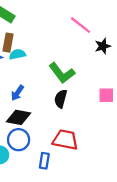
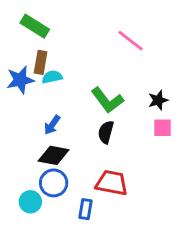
black star: (103, 46) -> (158, 100), moved

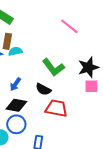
black star: (158, 100) -> (88, 67), size x1.5
black semicircle: (106, 132) -> (43, 89), moved, turned -77
red trapezoid: (112, 183) -> (56, 108), moved

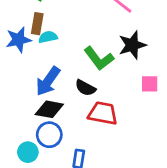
black star: (88, 67) -> (132, 45), moved
blue arrow: (15, 84) -> (48, 81), size x1.6

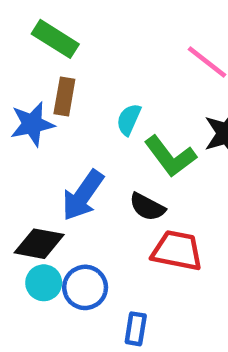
cyan semicircle: (48, 37) -> (129, 119), moved, turned -54
black diamond: (49, 109) -> (39, 244), moved
cyan circle: (28, 152) -> (44, 283), moved

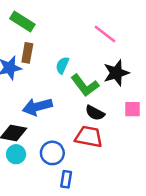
blue arrow: (83, 195) -> (37, 107), turned 40
black semicircle: (147, 207) -> (95, 113), moved
blue circle: (85, 287) -> (52, 153), moved

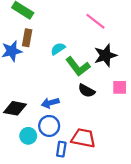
cyan semicircle: (62, 65) -> (58, 49), turned 32
blue arrow: (37, 107) -> (50, 103), moved, size x0.7
red trapezoid: (89, 137) -> (83, 138), moved
cyan circle: (16, 154) -> (28, 136), moved

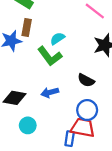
green L-shape: (78, 66) -> (50, 56), moved
blue circle: (49, 126) -> (87, 110), moved
blue rectangle: (61, 149) -> (70, 139), moved

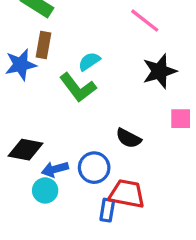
black semicircle: (86, 80) -> (128, 138), moved
blue arrow: (50, 92) -> (55, 169), moved
blue circle: (87, 110) -> (94, 168), moved

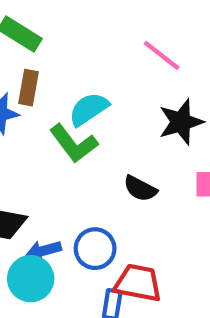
cyan semicircle: (89, 61) -> (89, 109), size x1.4
black semicircle: (128, 138) -> (140, 189), moved
cyan circle: (45, 190) -> (31, 279), size x1.4

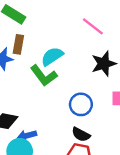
black semicircle: (140, 189) -> (81, 134), moved
blue circle: (95, 249) -> (81, 104), moved

